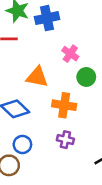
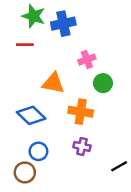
pink cross: (70, 54) -> (87, 60), turned 35

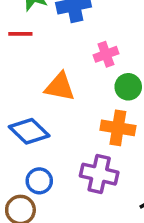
orange cross: (81, 112) -> (118, 128), moved
purple cross: (82, 146) -> (99, 174), size x1.5

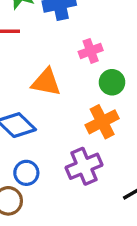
orange cross: (118, 128) -> (102, 122), turned -36
purple cross: (99, 174) -> (84, 166), turned -36

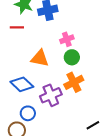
green circle: (112, 82) -> (72, 57), moved
purple cross: (84, 166) -> (51, 95), moved

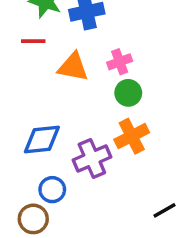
orange triangle: (40, 58) -> (73, 67), moved
blue diamond: (22, 84) -> (42, 140), turned -50

